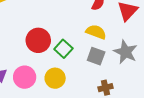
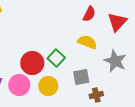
red circle: (38, 40) -> (32, 63), moved
gray square: (96, 56) -> (81, 77), moved, turned -30

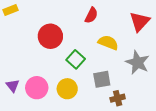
red semicircle: (89, 14) -> (91, 15), moved
red circle: (32, 63) -> (50, 36), moved

